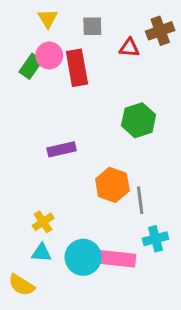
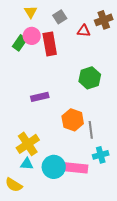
gray square: (92, 26) -> (60, 17), turned -32
yellow cross: (43, 222) -> (28, 144), size x1.6

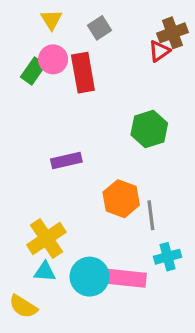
red triangle: (84, 31) -> (159, 51), moved, turned -40

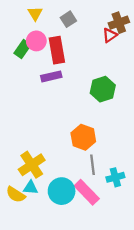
purple rectangle: (66, 161) -> (51, 76), moved
gray line: (151, 215) -> (92, 165), moved
pink rectangle: (126, 278) -> (87, 192), turned 40
yellow semicircle: (23, 306) -> (16, 195), moved

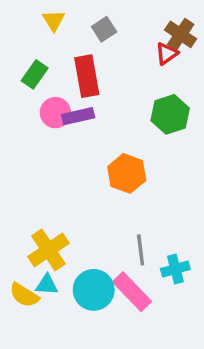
brown cross: (119, 23) -> (181, 34), turned -36
pink circle: (36, 41) -> (55, 113), moved
green hexagon: (103, 89) -> (170, 114), moved
orange hexagon: (83, 137) -> (127, 173), moved

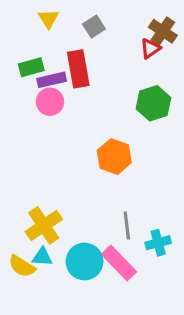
green rectangle: (35, 74) -> (31, 67), turned 40
purple rectangle: (78, 116) -> (52, 80), moved

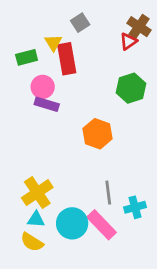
yellow triangle: (48, 19) -> (53, 43), moved
purple rectangle: (52, 80) -> (47, 104), moved, turned 30
yellow semicircle: (22, 266) -> (32, 242), moved

